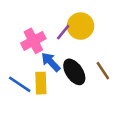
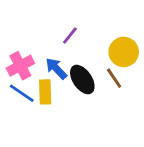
yellow circle: (81, 26) -> (124, 52), moved
pink cross: (33, 41) -> (20, 66), moved

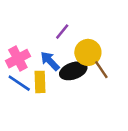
yellow circle: (124, 52) -> (88, 52), moved
black ellipse: (82, 80) -> (73, 71), turned -75

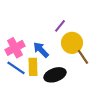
purple line: (62, 32) -> (60, 26), moved
black ellipse: (73, 71) -> (55, 75), moved

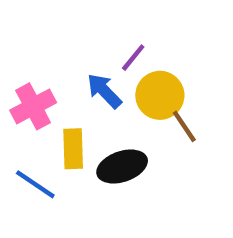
blue arrow: (41, 50) -> (104, 91), moved
blue line: (16, 68) -> (35, 184), moved

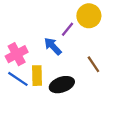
yellow circle: (160, 95) -> (89, 16), moved
blue line: (35, 184) -> (18, 79), moved

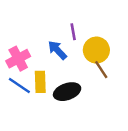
yellow circle: (89, 16) -> (96, 50), moved
purple line: (67, 29) -> (73, 32), turned -49

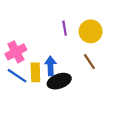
blue arrow: (57, 50) -> (51, 66), moved, turned 42
yellow circle: (96, 50) -> (91, 31), moved

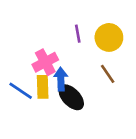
pink cross: (16, 52) -> (45, 62), moved
black ellipse: (59, 81) -> (71, 97), turned 65

